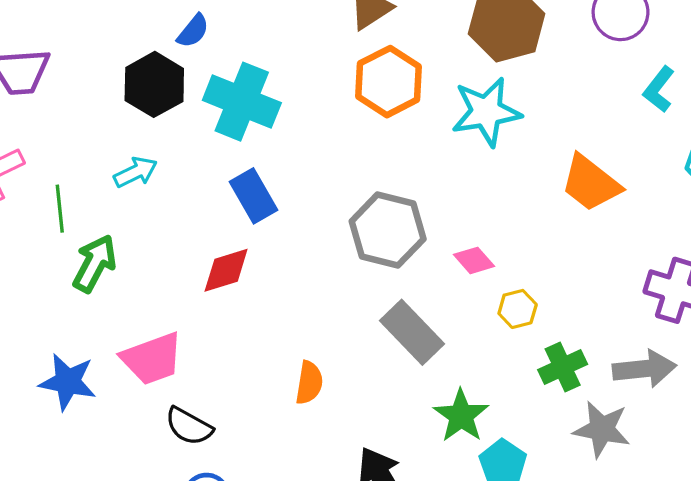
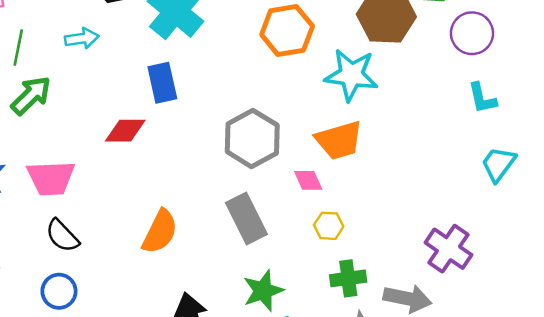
cyan L-shape: (659, 89) -> (482, 98), turned -68
orange trapezoid: (591, 183) -> (339, 140), moved, turned -72
orange semicircle: (309, 383) -> (160, 232), size x1.4

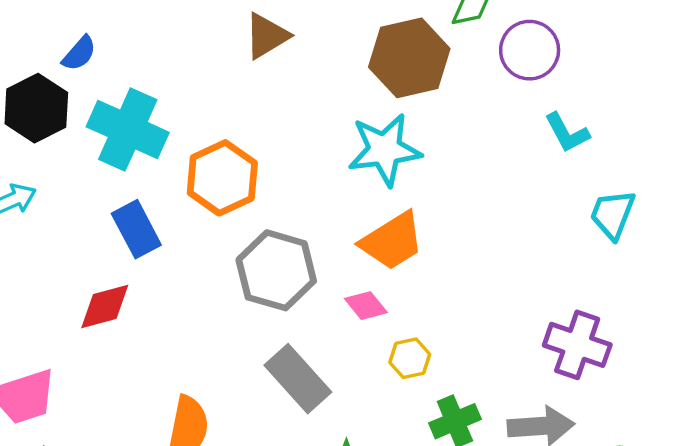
orange hexagon: (287, 30) -> (222, 178), moved

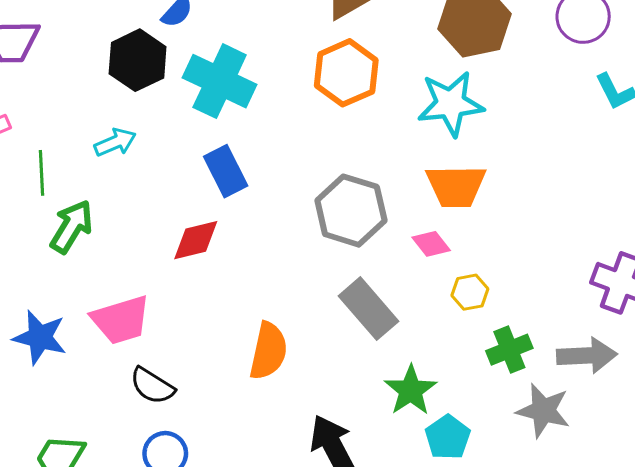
orange hexagon: (222, 178) -> (346, 73), moved
orange trapezoid: (392, 241) -> (456, 186), turned 30

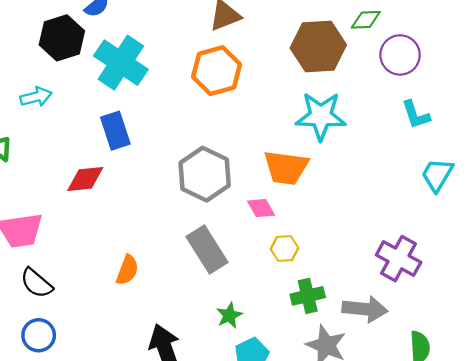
cyan star: (451, 104) -> (321, 116), moved
orange semicircle: (268, 351) -> (127, 270), size x0.7
green star: (411, 390) -> (229, 315), size x0.7

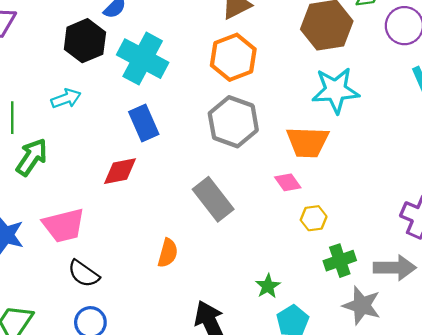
gray hexagon: (205, 174) -> (233, 122), moved
gray rectangle: (207, 249) -> (213, 199), moved

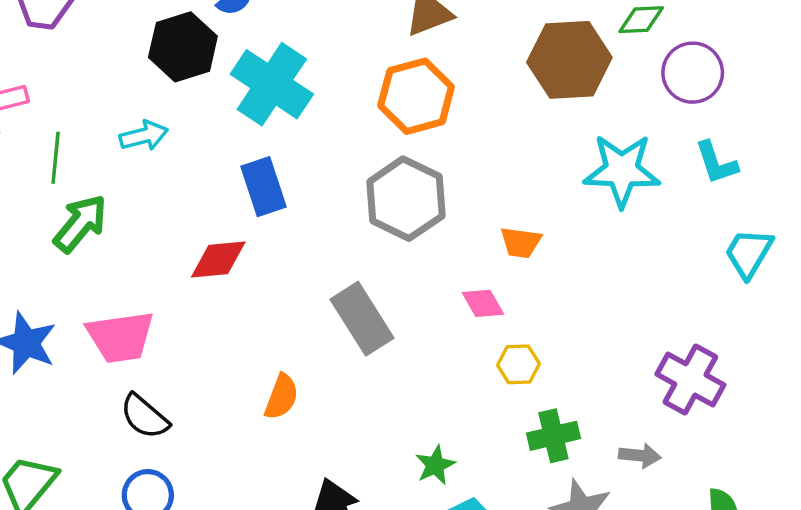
cyan star: (336, 90) -> (622, 170), moved
orange trapezoid: (308, 142) -> (521, 242), size x0.6
gray arrow: (395, 268) -> (640, 456), size x0.6

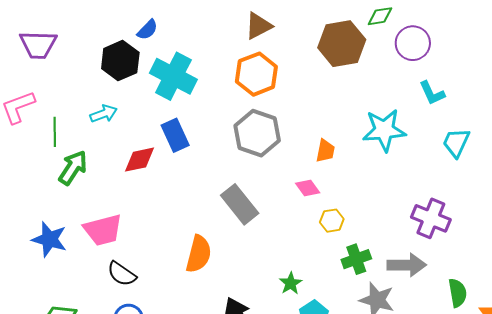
cyan star: (622, 170) -> (384, 130), moved
orange trapezoid: (521, 242) -> (325, 151), turned -80
red diamond: (218, 260) -> (140, 160), moved
orange semicircle: (282, 397) -> (199, 254), size x1.4
gray arrow: (640, 456) -> (407, 265), size x1.6

